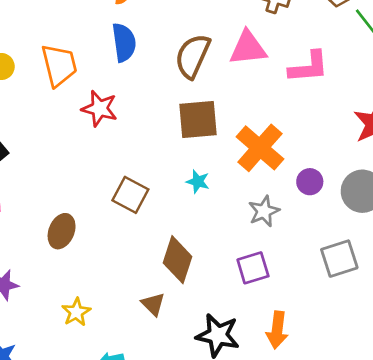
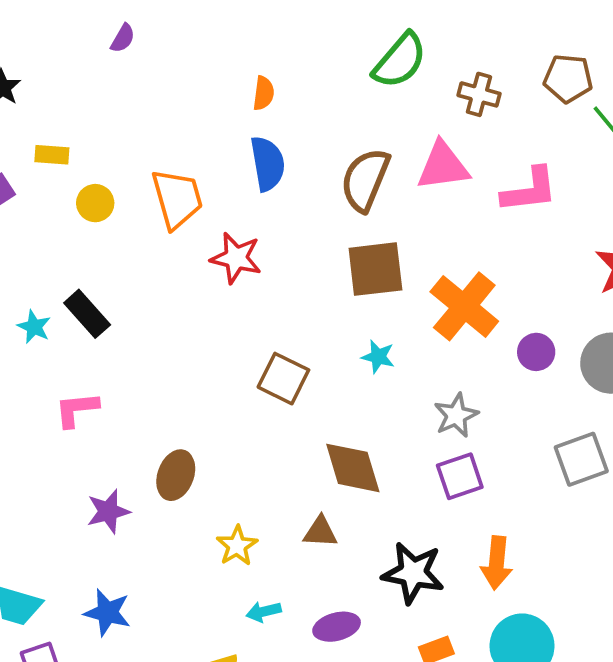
gray star: (264, 211) -> (456, 415), moved
brown ellipse: (62, 231) -> (176, 475), moved
brown diamond: (177, 260) -> (353, 468), turned -33
brown triangle: (153, 304) -> (320, 532), turned -40
yellow star: (76, 312) -> (237, 546), moved

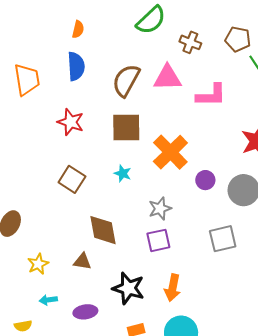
red star: (236, 258) -> (71, 122), moved

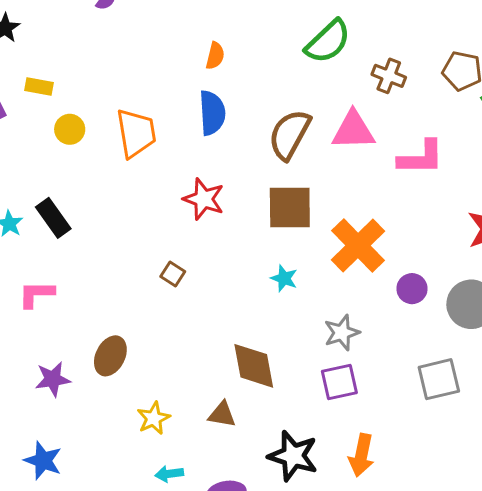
brown square: (72, 179) -> (173, 274), moved, size x0.6

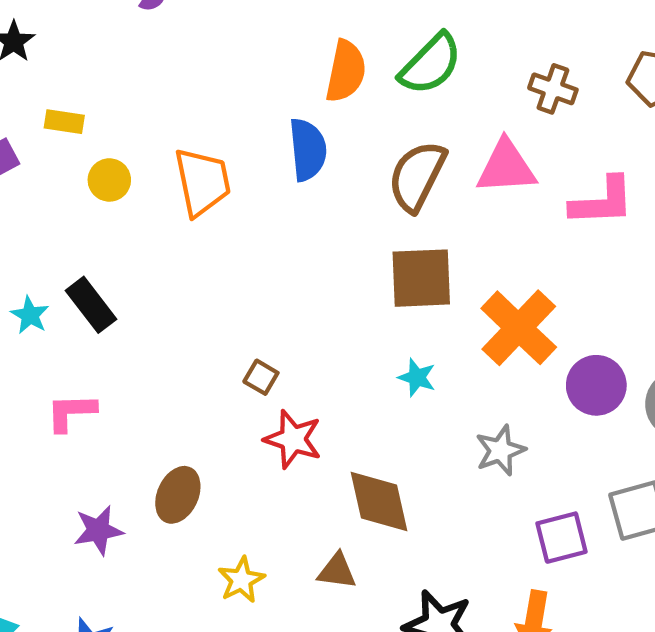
green semicircle: (328, 42) -> (431, 64), moved
orange semicircle: (215, 56) -> (346, 71), moved, size x1.6
red star: (204, 199) -> (293, 439), moved
purple circle: (412, 289) -> (596, 385), size x1.4
purple square: (339, 382) -> (561, 538), moved

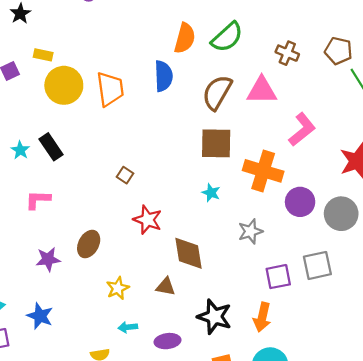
yellow circle: (109, 180) -> (64, 85), size x1.8
pink L-shape: (602, 202) -> (302, 129), moved, turned -40
orange cross: (519, 328) -> (263, 171), turned -30
brown square: (261, 377) -> (125, 175), moved

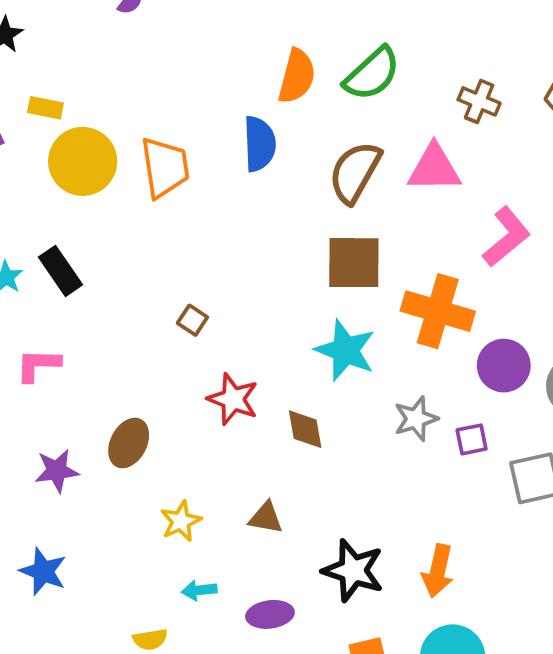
cyan star: (211, 193) -> (345, 350), size x1.8
brown diamond: (189, 253) -> (305, 429), moved, size x0.7
purple square: (278, 277) -> (472, 439), moved, size x0.7

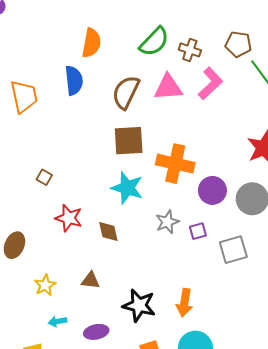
green semicircle: (372, 74) -> (154, 42), moved
pink L-shape: (506, 237) -> (210, 83), moved

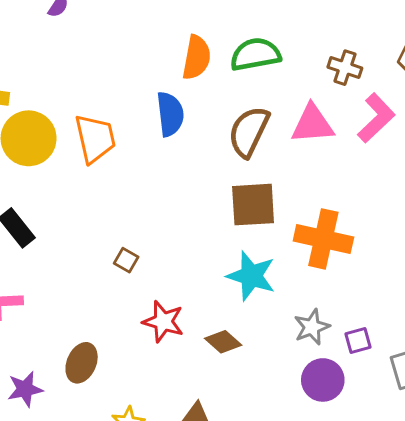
green semicircle: (154, 42) -> (255, 54), moved, turned -144
purple circle: (212, 190) -> (323, 380), moved
brown diamond: (108, 232) -> (223, 342), turned -35

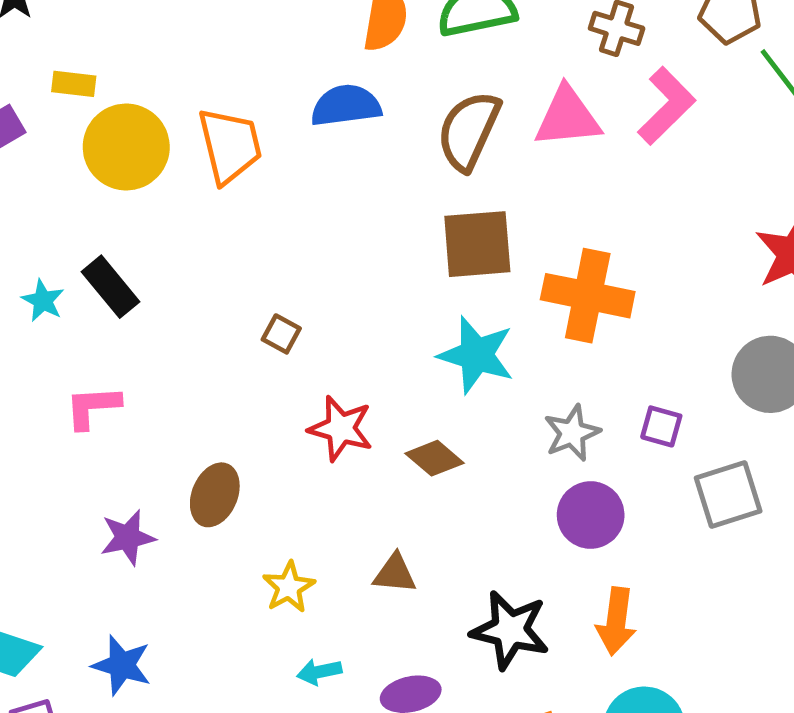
blue semicircle: (170, 114) -> (346, 106), turned -90
purple square: (358, 341) -> (661, 426), moved, turned 32

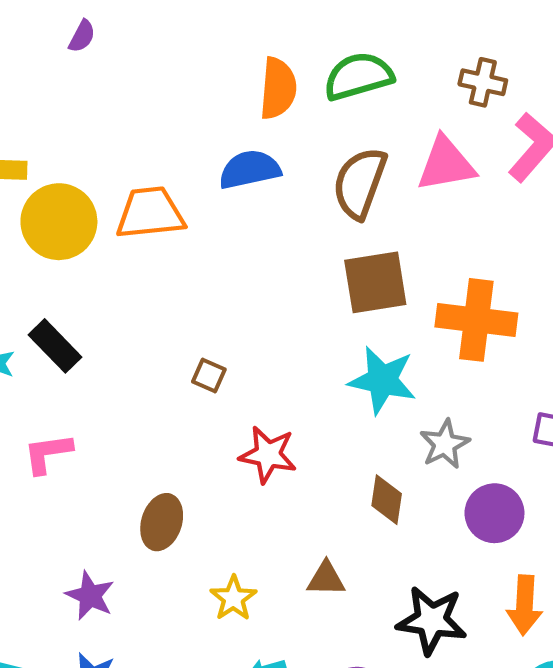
orange trapezoid: (230, 145) -> (150, 213), turned -78
gray star: (572, 433) -> (445, 444), moved
brown diamond: (434, 458) -> (387, 500), moved, turned 63
purple star: (128, 537) -> (90, 596), moved, turned -30

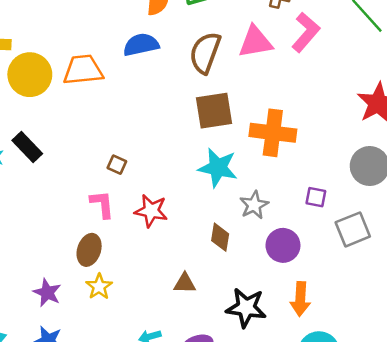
pink L-shape: (48, 453) -> (102, 204), moved, turned 92
yellow star: (233, 598) -> (99, 287), moved

